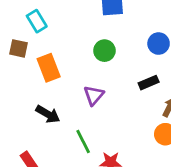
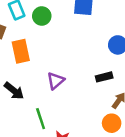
green circle: (104, 51) -> (42, 16), moved

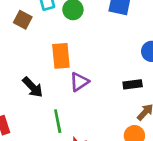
orange rectangle: (21, 51) -> (61, 56), moved

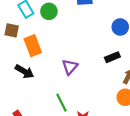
orange rectangle: (61, 56) -> (33, 46), moved
black arrow: (33, 87) -> (25, 72), moved

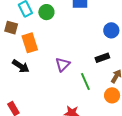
green line: (61, 103) -> (85, 81), moved

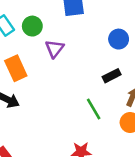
purple triangle: (63, 64) -> (55, 49), moved

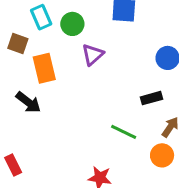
green line: (94, 109) -> (124, 132), turned -45

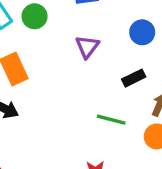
purple triangle: (93, 54) -> (87, 47), moved

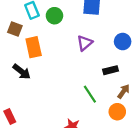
green line: (111, 120) -> (90, 94), turned 30

